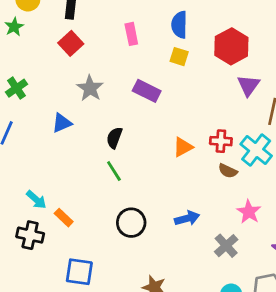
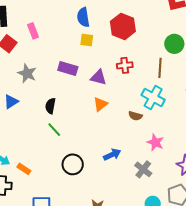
pink rectangle: (131, 34) -> (33, 31), moved
purple triangle: (248, 85) -> (99, 77), moved, turned -42
red cross: (221, 141) -> (125, 65), moved

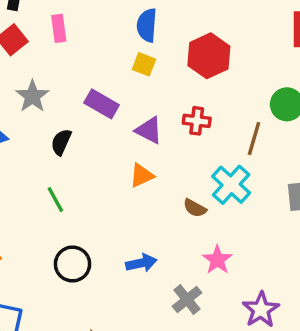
black semicircle: (50, 106) -> (61, 142), moved

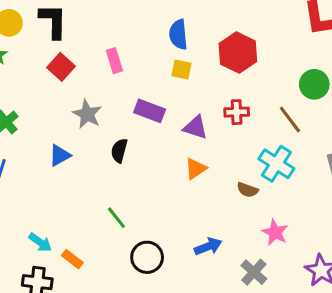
pink rectangle: (59, 28) -> (114, 61), moved
brown line: (254, 139) -> (290, 119), turned -44
green line: (55, 199) -> (116, 218), moved

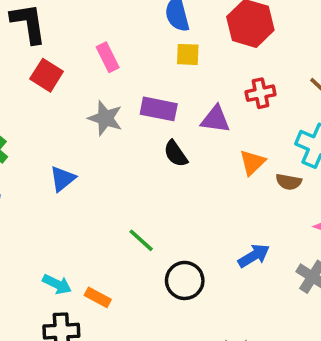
gray star: (87, 114) -> (105, 118), moved
black semicircle: (119, 151) -> (176, 154), moved, turned -40
orange triangle: (196, 169) -> (252, 162), moved

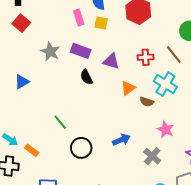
pink rectangle: (108, 57) -> (79, 18), moved
red cross: (261, 93) -> (146, 57), moved

